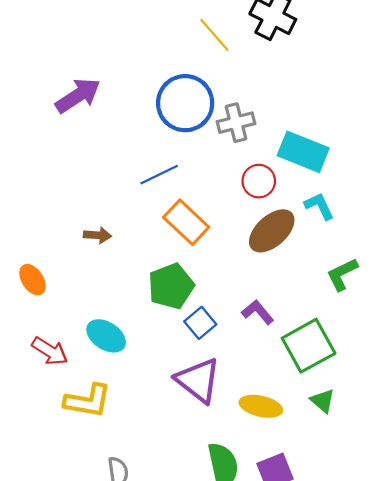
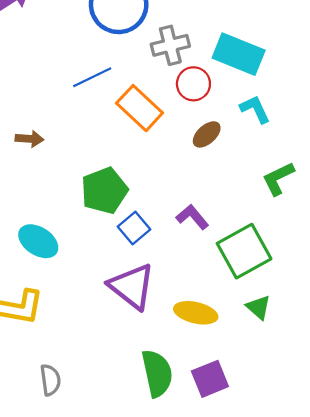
gray cross: (236, 123) -> (170, 45), moved
orange rectangle: (186, 222) -> (140, 108), moved
brown ellipse: (272, 231) -> (207, 134), size x0.6

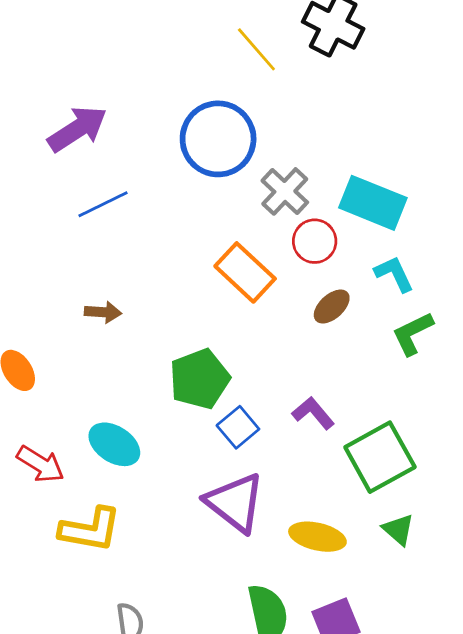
gray cross: (170, 45) -> (285, 191), turned -33
blue line: (92, 77) -> (103, 204), moved
green L-shape: (278, 178) -> (413, 334), moved

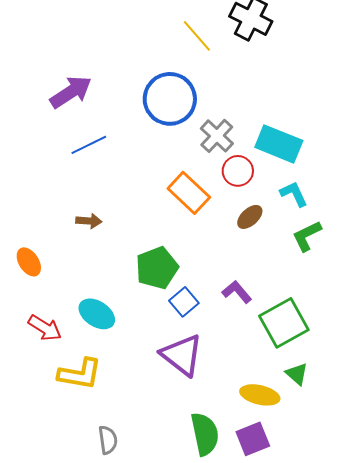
yellow ellipse: (317, 537) -> (260, 395), moved

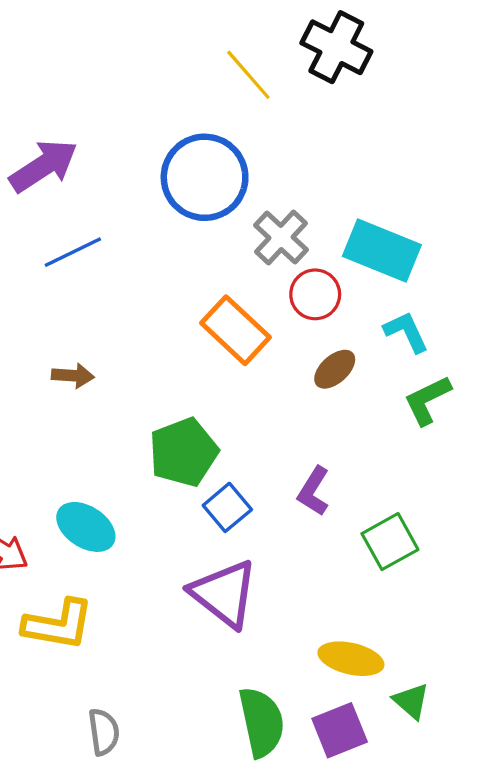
purple L-shape: (237, 292) -> (314, 491), turned -108
green square: (284, 323) -> (390, 542), size x0.7
green triangle: (297, 374) -> (411, 701), moved

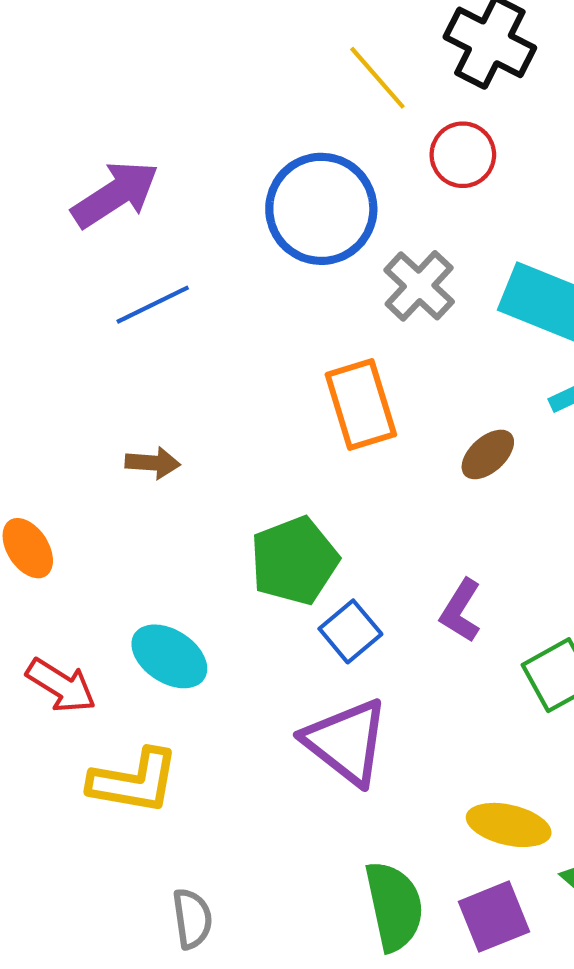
red circle: (315, 294) -> (463, 155), moved
orange rectangle: (235, 330) -> (361, 405), turned 30

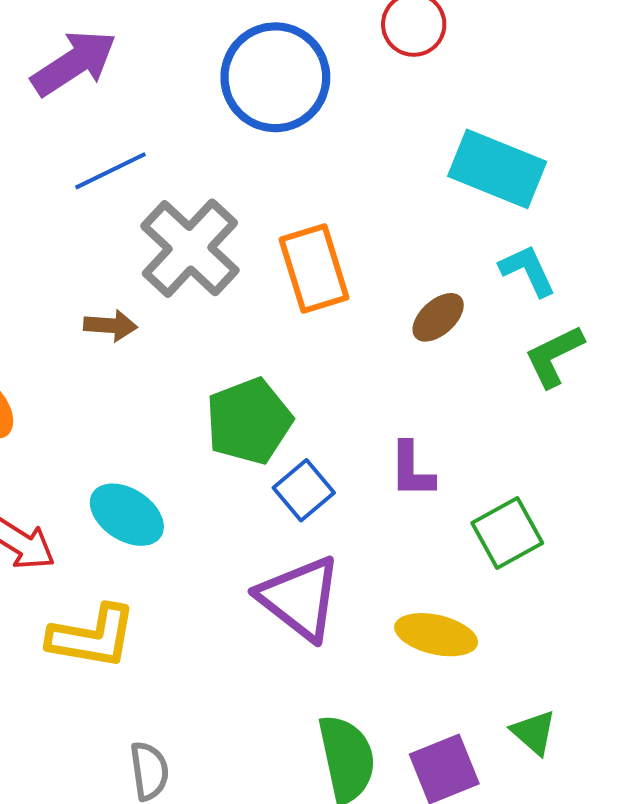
gray cross: (419, 286) -> (190, 248), moved, size x1.4
purple L-shape: (461, 611) -> (412, 470), turned -32
yellow ellipse: (509, 825) -> (436, 635), moved

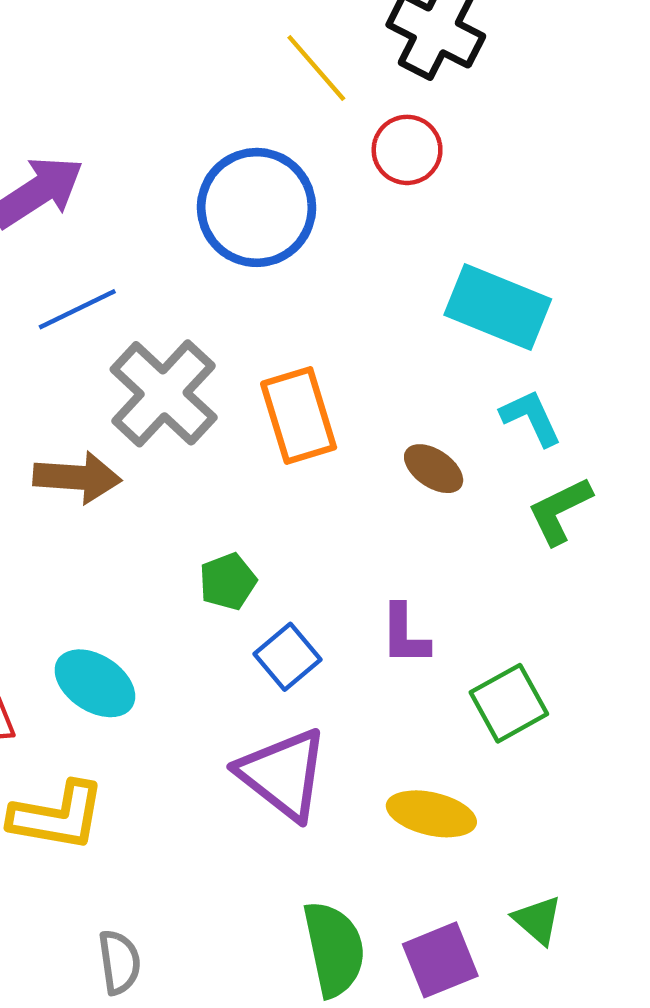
brown ellipse: (438, 317) -> (434, 469), turned 76
brown arrow: (111, 325) -> (77, 477), size x1.5
green pentagon: (249, 421) -> (228, 581), size x0.6

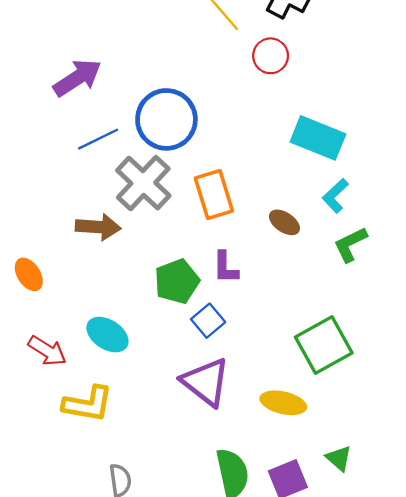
blue circle: (257, 207) -> (166, 119), moved
cyan L-shape: (531, 418) -> (335, 196), turned -108
green pentagon: (228, 581) -> (177, 281), size x1.5
purple L-shape: (405, 635) -> (225, 267), moved
green square: (509, 703) -> (324, 345), size x1.4

